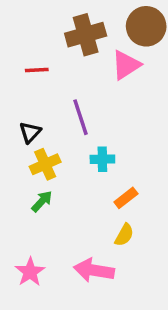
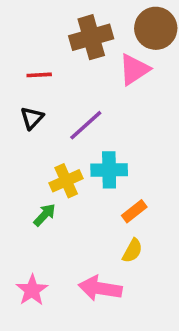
purple line: (81, 117) -> (86, 125), turned 66
black triangle: (30, 132) -> (32, 118), moved
cyan cross: (102, 159) -> (109, 170), size x1.4
yellow cross: (45, 164) -> (66, 181), moved

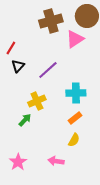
red line: (39, 75) -> (11, 48), moved, turned -56
cyan cross: (109, 170) -> (76, 93), moved
pink arrow: (100, 288) -> (56, 161), size x0.7

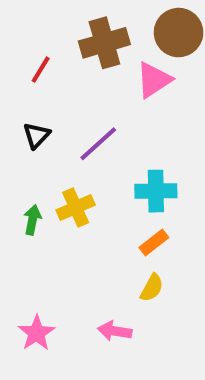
red line: (11, 48) -> (41, 70), moved
green arrow: (25, 120) -> (32, 220), moved, turned -32

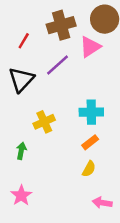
black triangle: (36, 135) -> (21, 79), size x1.6
purple line: (98, 144) -> (57, 65), moved
green arrow: (32, 220) -> (21, 151), moved
pink arrow: (115, 331) -> (102, 203), moved

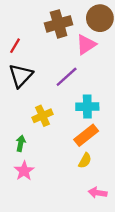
red line: (24, 41) -> (15, 46), moved
purple line: (57, 65) -> (67, 77), moved
orange rectangle: (90, 142) -> (86, 135), size x1.5
pink star: (21, 195) -> (24, 171), moved

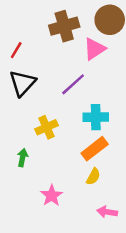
pink star: (24, 171) -> (52, 196), moved

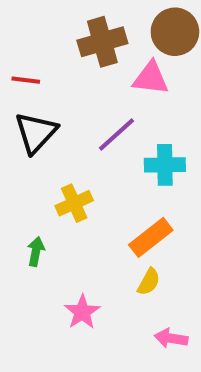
pink triangle: (95, 49) -> (151, 78), turned 40
red line: (16, 50) -> (26, 80), turned 66
cyan cross: (96, 117) -> (165, 165), moved

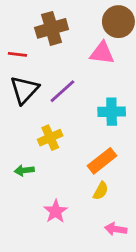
brown cross: (102, 42) -> (52, 28), moved
purple line: (116, 135) -> (62, 91), moved
green arrow: (36, 252) -> (24, 170), turned -108

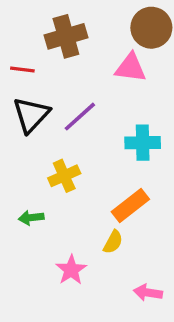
yellow semicircle: (101, 191) -> (113, 242), moved

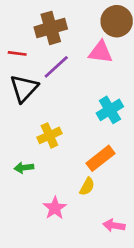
purple line: (80, 117) -> (56, 67), moved
cyan cross: (143, 143) -> (110, 110), turned -30

